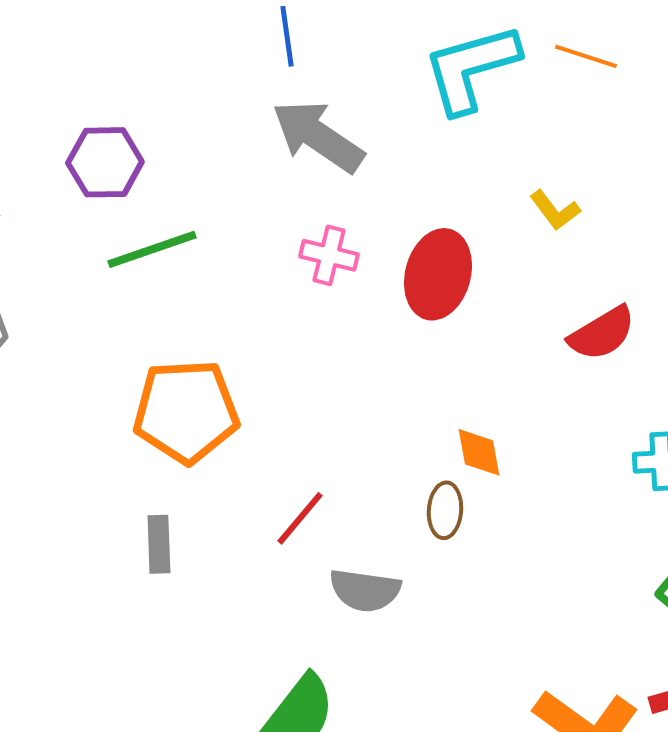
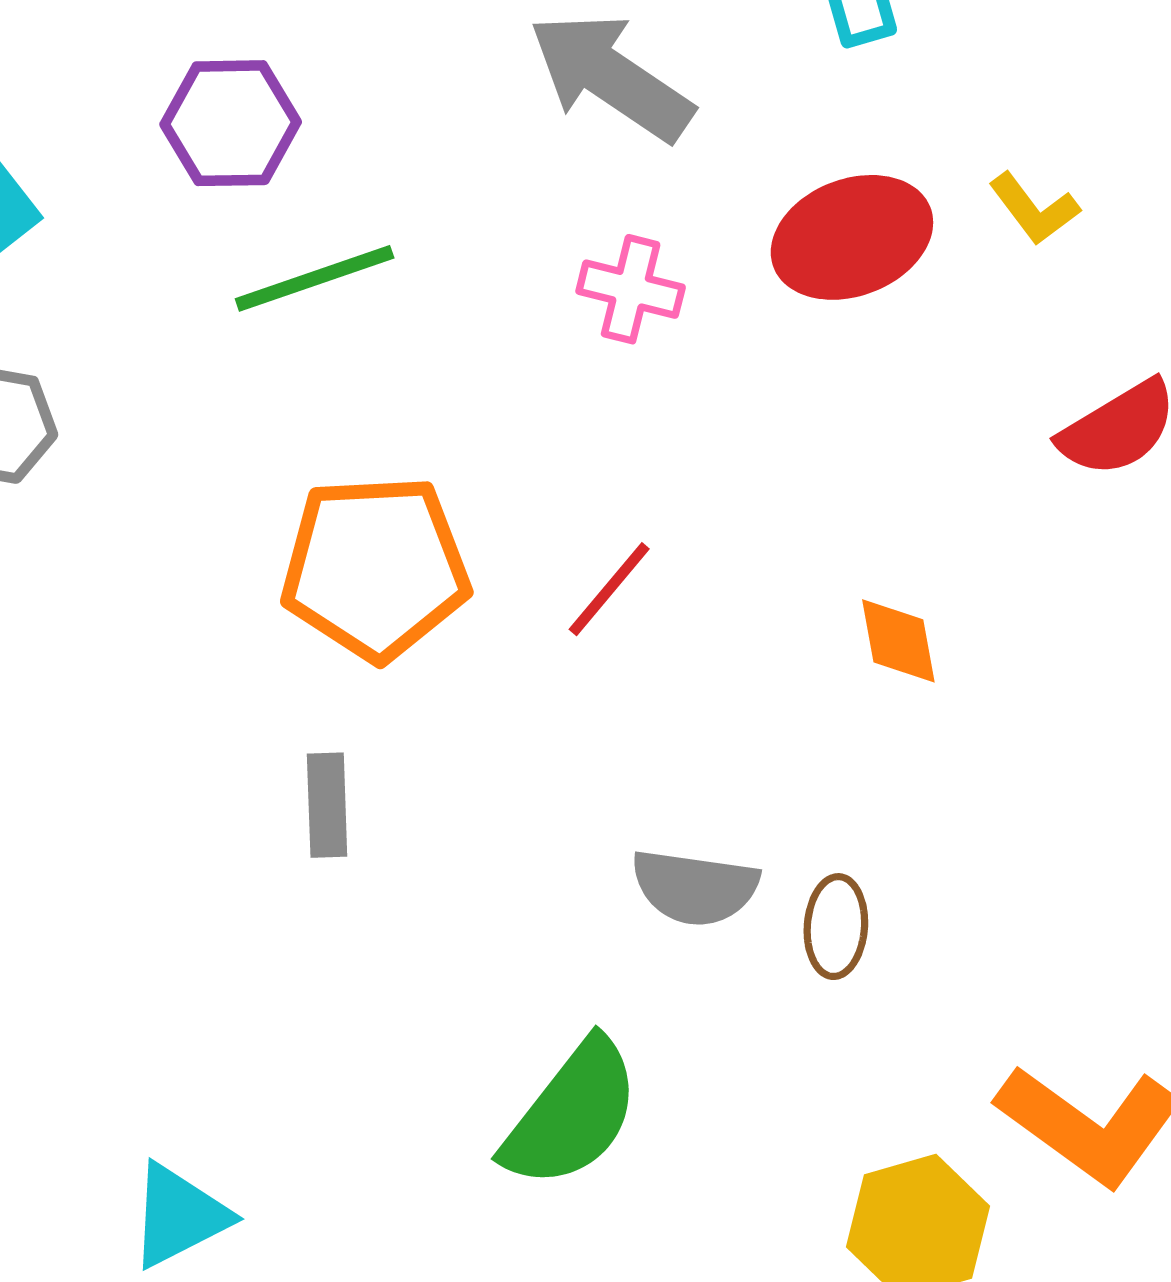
red ellipse: (438, 274) -> (852, 237), moved, turned 54
brown ellipse: (445, 510) -> (836, 927), moved
red line: (300, 518) -> (609, 589), moved

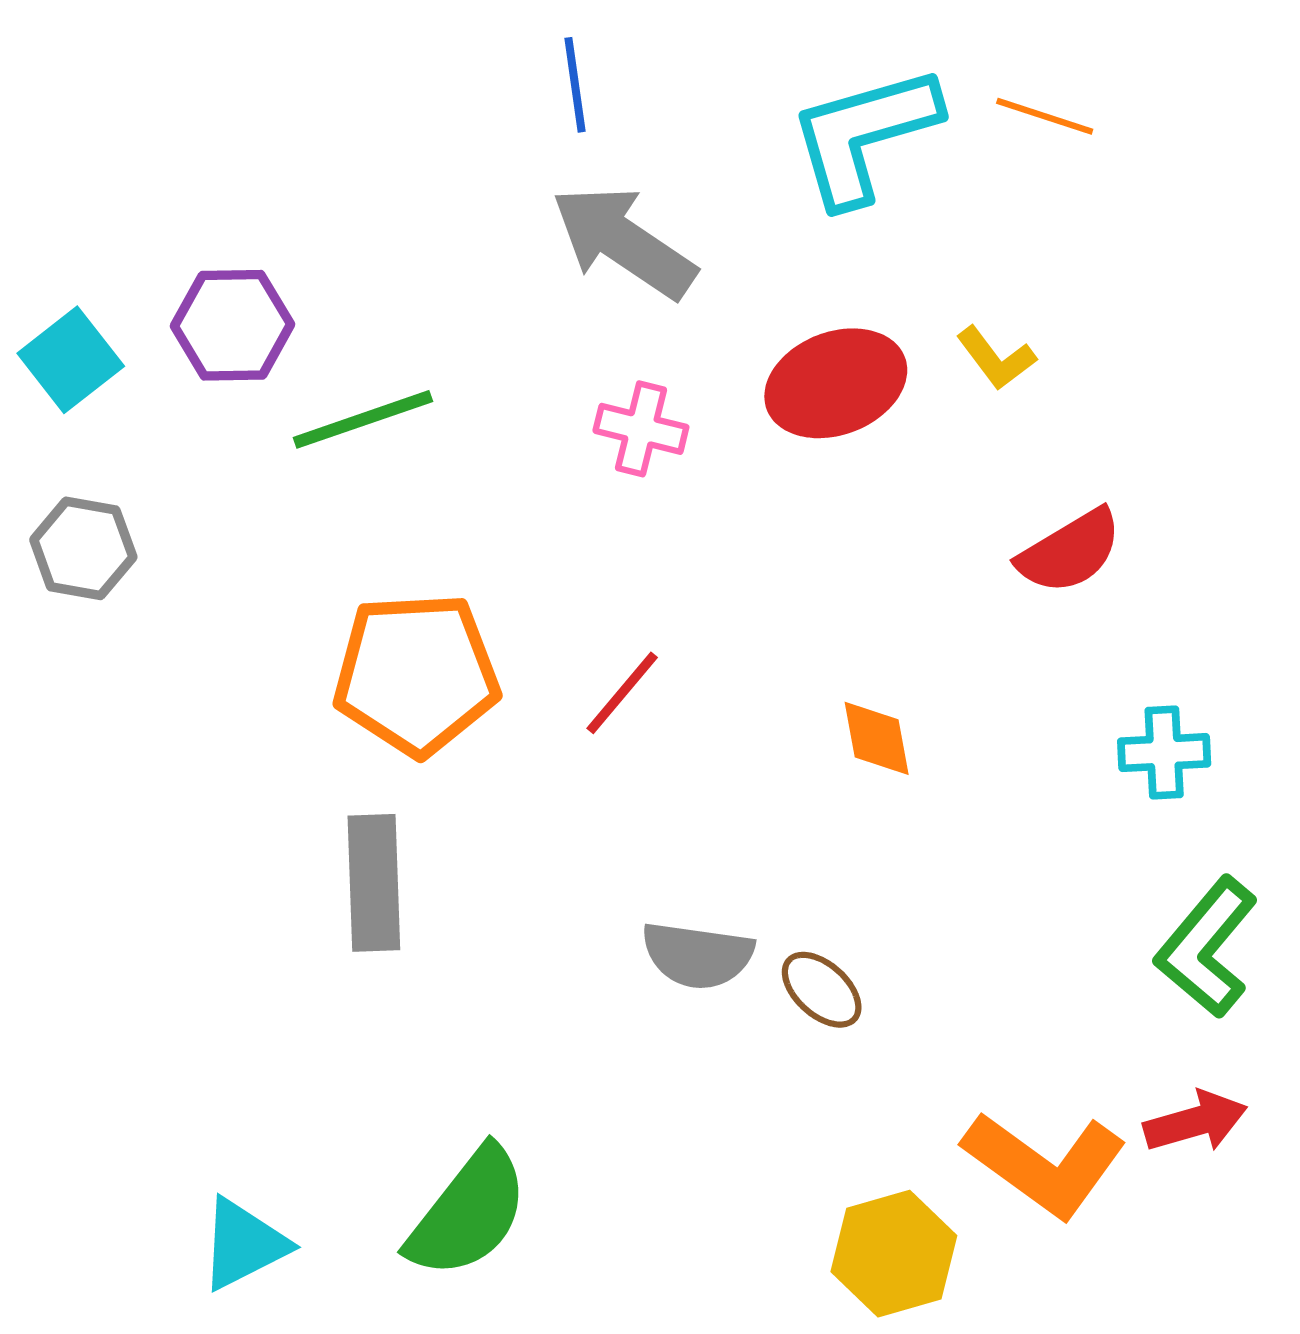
purple hexagon: (231, 123) -> (233, 325), moved
gray rectangle: (327, 805) -> (374, 883), size x1.5
brown ellipse: (836, 927) -> (822, 990), turned -52
green semicircle: (572, 1114) -> (468, 1213), moved

